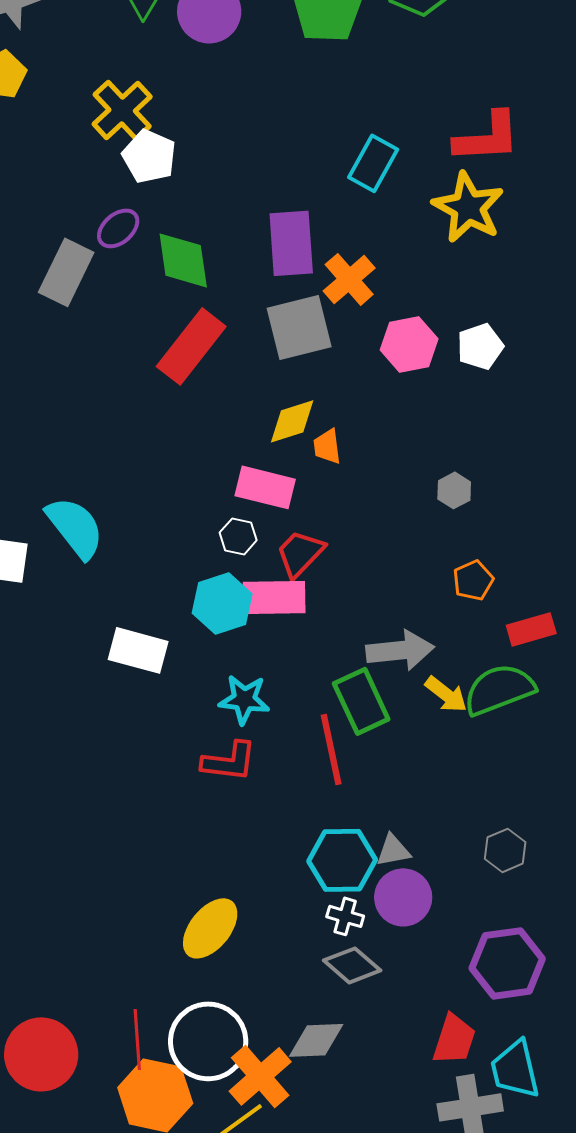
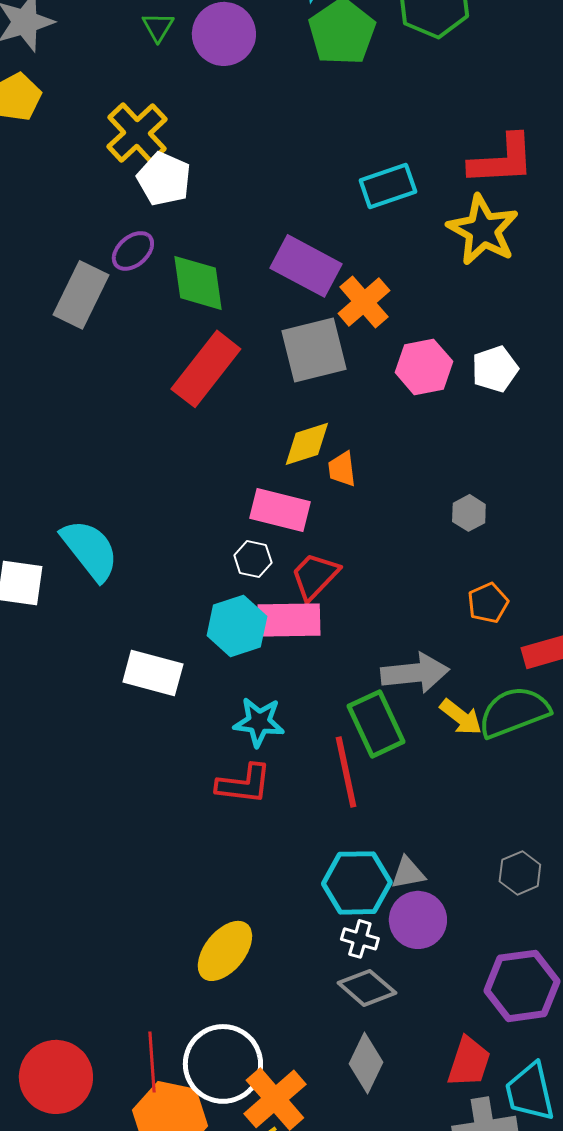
cyan rectangle: (373, 163) -> (388, 186), turned 42
purple rectangle: (291, 243) -> (306, 266), turned -58
gray diamond: (316, 1040) -> (366, 1063), moved, turned -62

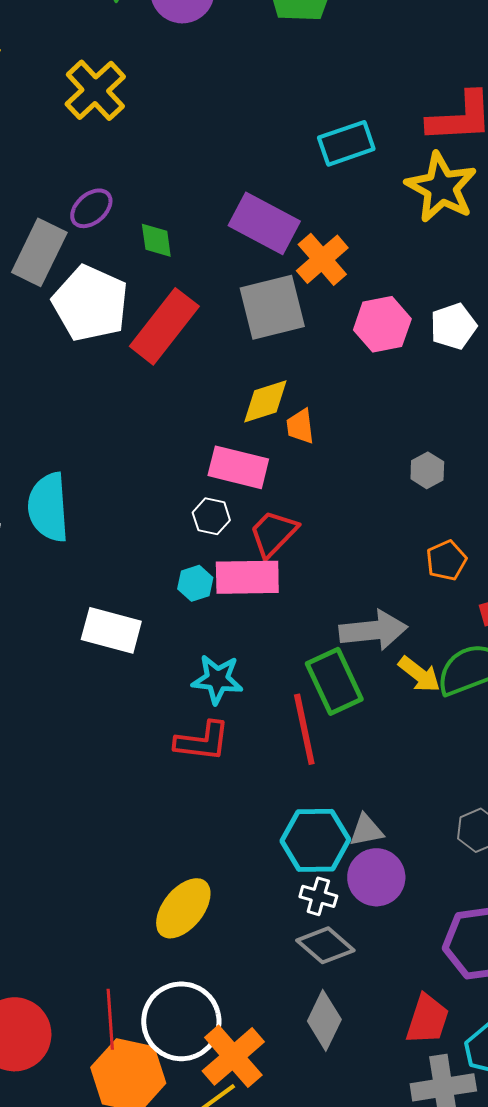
white pentagon: (164, 179) -> (90, 303), moved, size x1.4
green diamond: (198, 283) -> (156, 240), size x0.6
cyan semicircle: (90, 550) -> (48, 507), turned -146
cyan hexagon: (237, 626) -> (195, 583), size x0.6

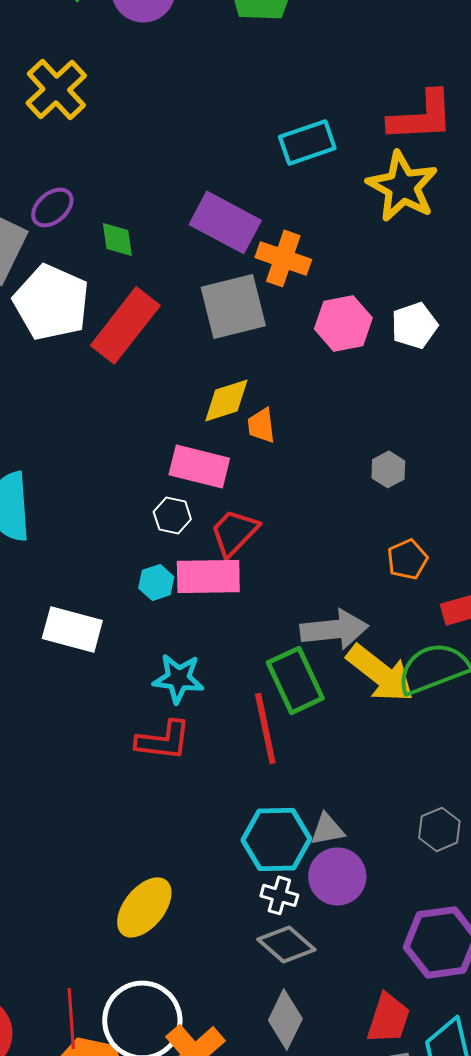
orange cross: (322, 259) -> (283, 258), turned -30
yellow arrow: (419, 674) -> (380, 673), size x1.6

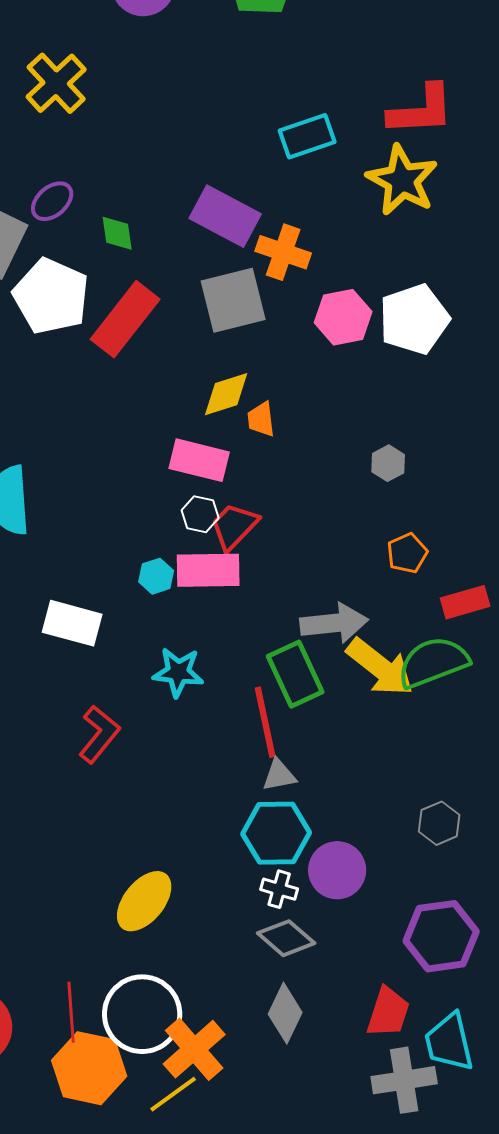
white pentagon: (414, 325) -> (414, 319), size x1.5
white hexagon: (172, 515) -> (200, 514), moved
red L-shape: (163, 740) -> (99, 734), moved, turned -58
gray triangle: (327, 829) -> (279, 775), moved

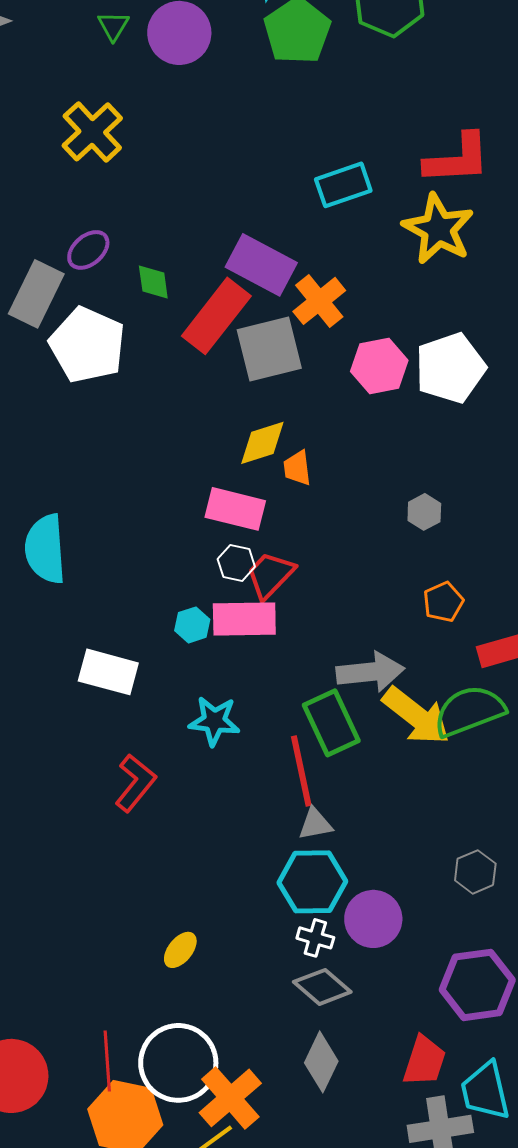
orange cross: (283, 252) -> (319, 301), turned 32
red rectangle: (125, 319) -> (216, 316), moved
yellow ellipse: (144, 901) -> (180, 950), size x0.6

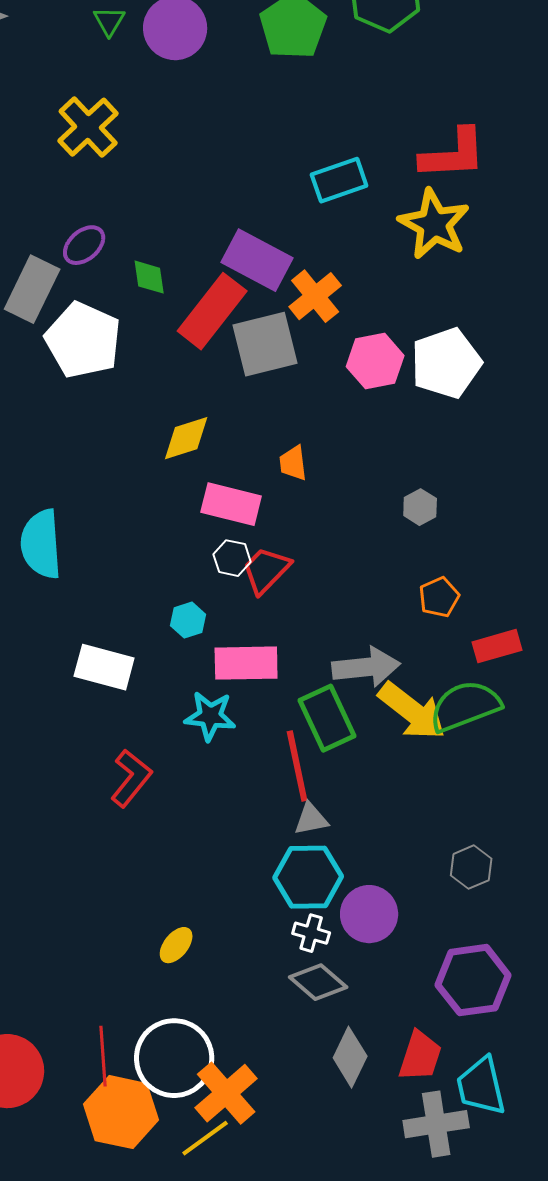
yellow diamond: (262, 443) -> (186, 438), moved
pink rectangle: (244, 619) -> (246, 663), moved
gray diamond: (321, 1062) -> (350, 1057), moved

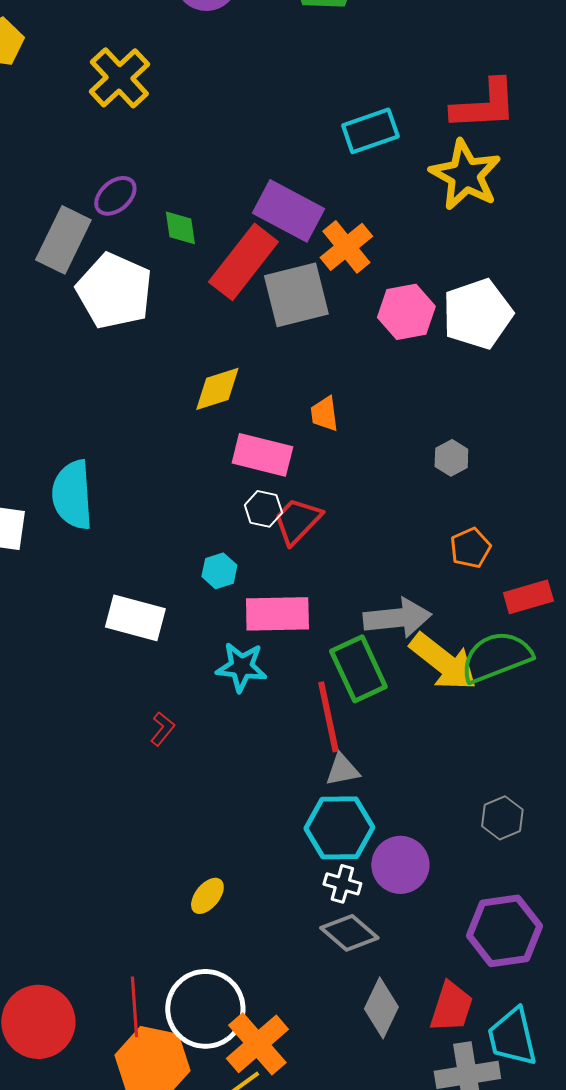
red L-shape: (131, 778) -> (162, 729), size x0.6

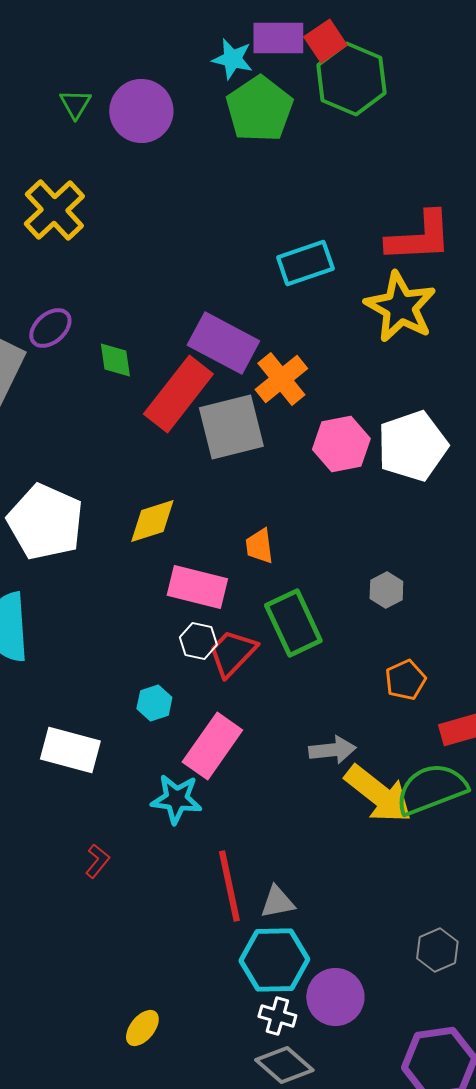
white pentagon: (114, 291) -> (45, 522), moved
pink rectangle: (277, 614) -> (212, 746), turned -54
gray arrow: (397, 618) -> (332, 750), size x0.7
green rectangle: (358, 669) -> (293, 623), moved
red line: (328, 717) -> (229, 886), moved

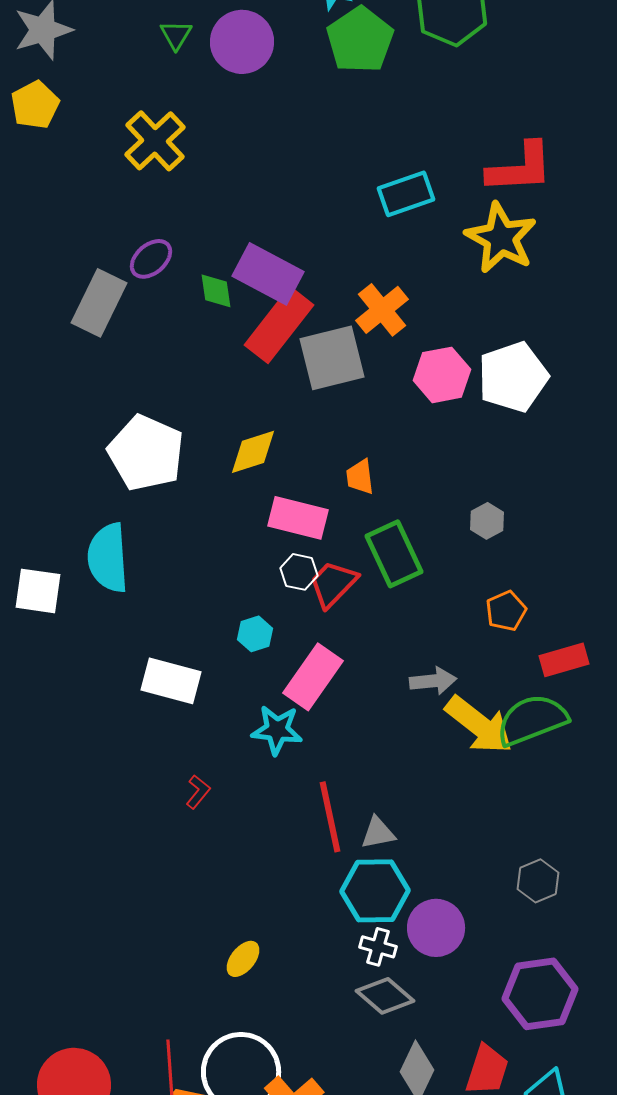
purple rectangle: (223, 343) -> (268, 274), moved

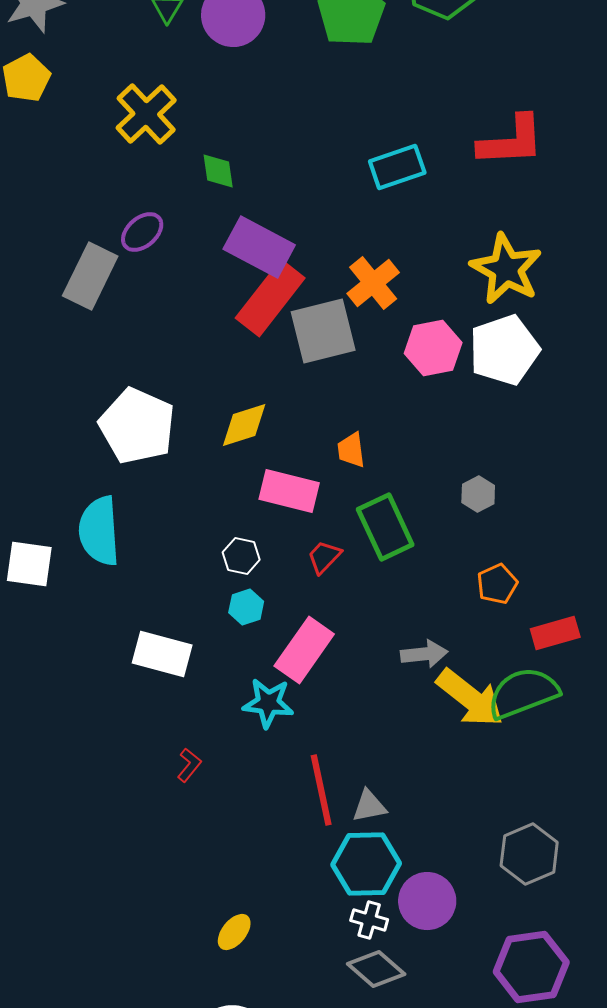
yellow star: (501, 238) -> (506, 269), moved
green diamond: (216, 291) -> (218, 171), moved
white hexagon: (299, 572) -> (241, 556), moved
red trapezoid: (333, 584) -> (324, 557), size x0.7
gray hexagon: (538, 881) -> (529, 854), size x1.4

